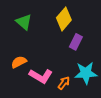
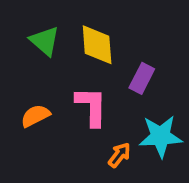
yellow diamond: (64, 19) -> (97, 45), moved, turned -45
pink L-shape: (41, 76) -> (91, 106), moved, turned -120

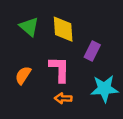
orange semicircle: (35, 116) -> (23, 75), turned -30
orange arrow: (119, 155) -> (63, 98), moved, turned -126

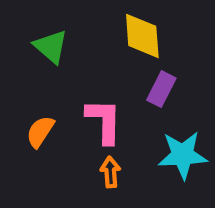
yellow diamond: (63, 29) -> (142, 36), moved
orange arrow: (63, 98) -> (110, 172), turned 84

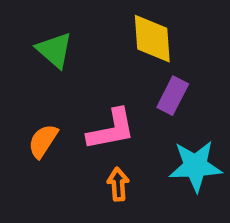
pink L-shape: (104, 121) -> (111, 130), turned 78

